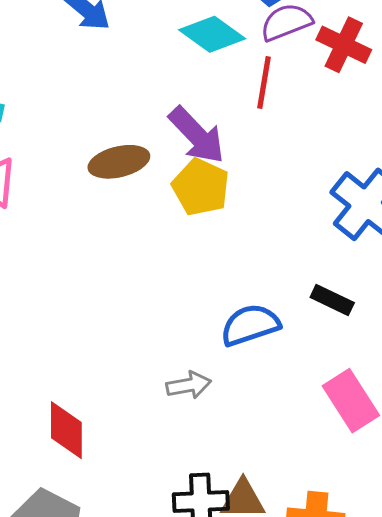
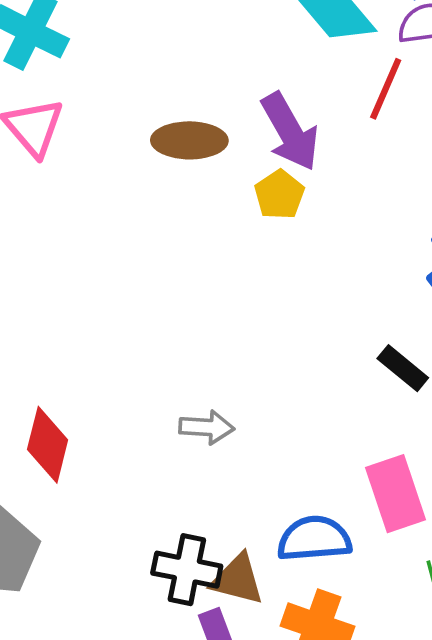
yellow pentagon: (201, 187) -> (279, 195), size x0.7
blue semicircle: (250, 325) -> (314, 539), moved

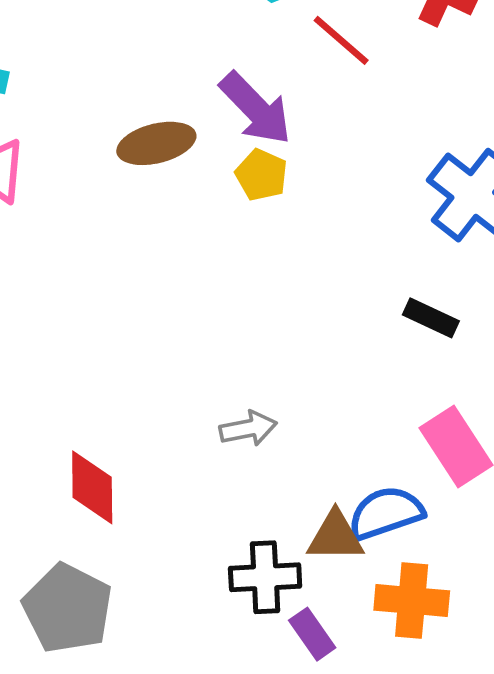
red line: (386, 89) -> (341, 40), turned -58
brown triangle: (237, 580) -> (335, 536), moved

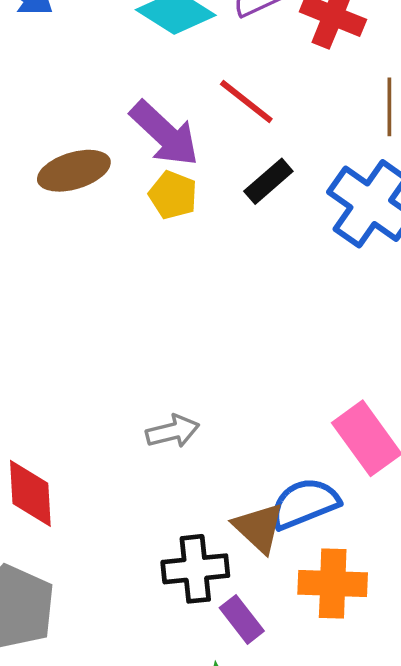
red line: (341, 40) -> (246, 102), moved
black rectangle: (431, 318) -> (268, 181), moved, turned -63
brown triangle: (335, 536) -> (259, 528), turned 46

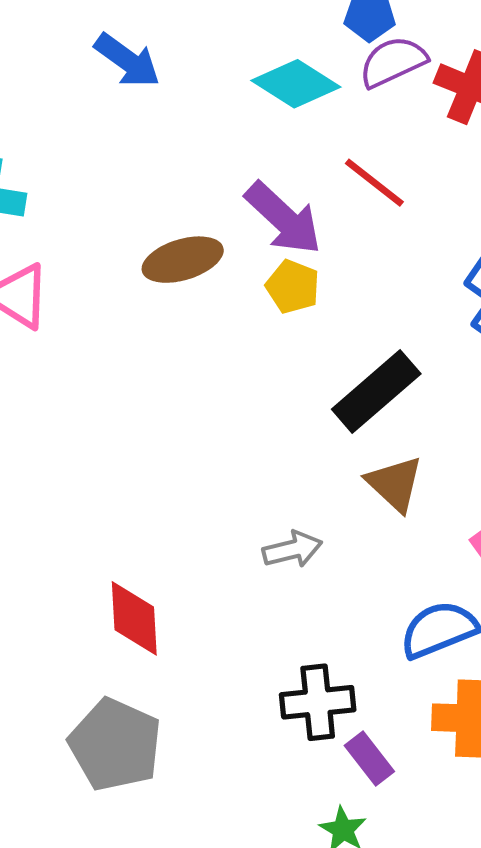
black rectangle: (268, 181) -> (376, 391), moved, size x1.6
brown triangle: (259, 528) -> (395, 484), moved

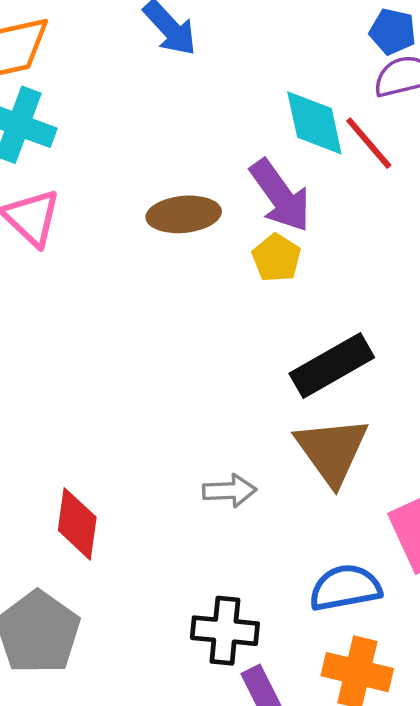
cyan diamond: (296, 84) -> (314, 123), moved, turned 34
red line: (374, 183) -> (369, 143), moved
brown triangle: (395, 484) -> (332, 451), size x1.4

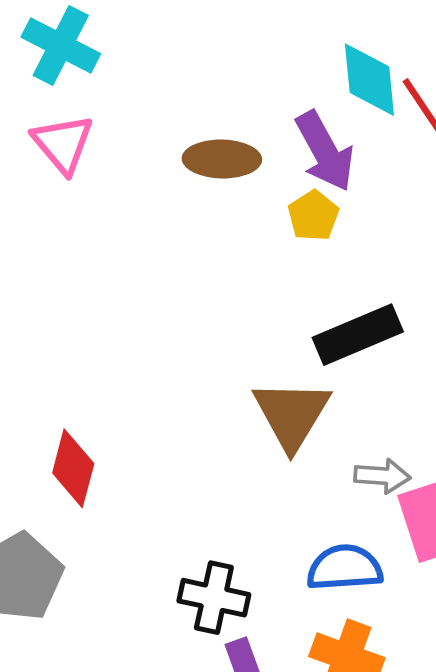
brown triangle: (332, 451) -> (292, 414), moved
gray arrow: (230, 491) -> (382, 476), moved

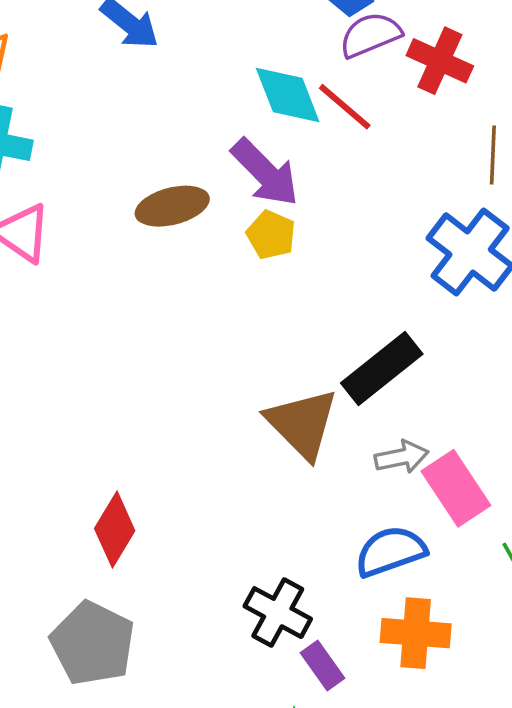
black rectangle: (358, 335) -> (382, 368), moved
red diamond: (73, 468) -> (115, 530), turned 32
black cross: (214, 598) -> (278, 613), turned 32

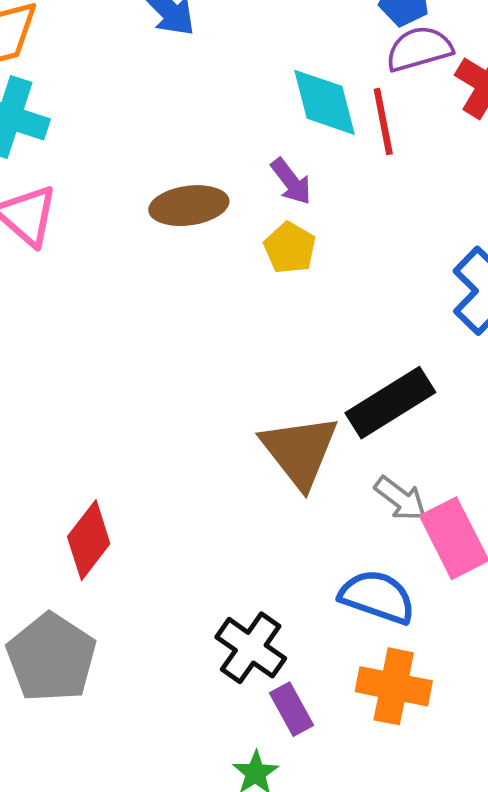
red line: (345, 107) -> (383, 122), turned 32
purple arrow: (265, 173) -> (291, 181), size x0.6
gray arrow: (402, 457) -> (400, 499), turned 42
blue semicircle: (391, 551) -> (377, 597), turned 32

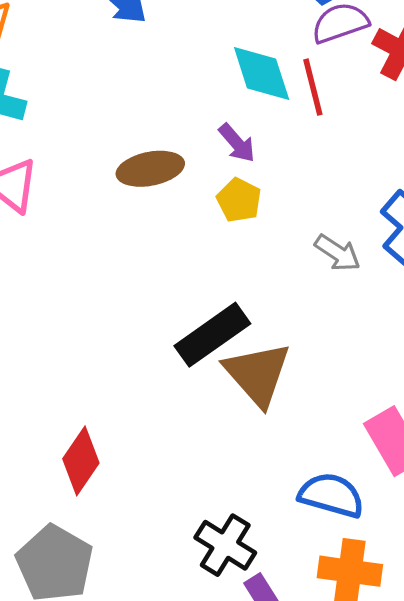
black rectangle: (390, 403) -> (212, 335), moved
gray arrow: (400, 499) -> (338, 253), moved

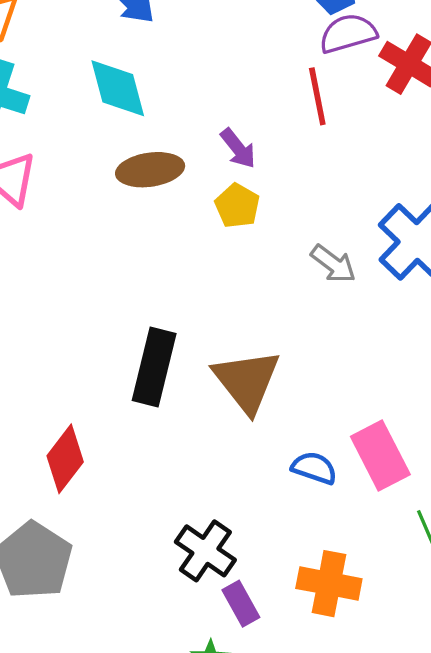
cyan diamond: (262, 73) -> (118, 88), moved
black rectangle: (212, 335) -> (154, 367), moved, turned -44
blue semicircle: (331, 495) -> (314, 468), moved, size x0.7

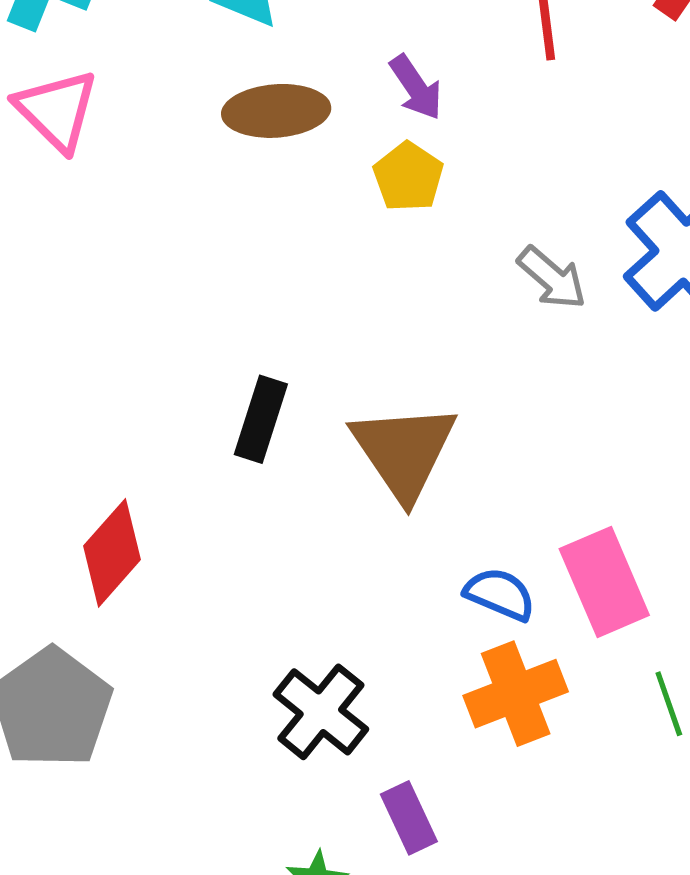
black rectangle: (154, 367) -> (261, 419), size x0.7
orange cross: (329, 584) -> (516, 694), moved, turned -36
purple rectangle: (241, 604) -> (409, 818), moved

